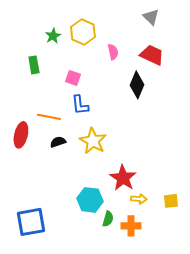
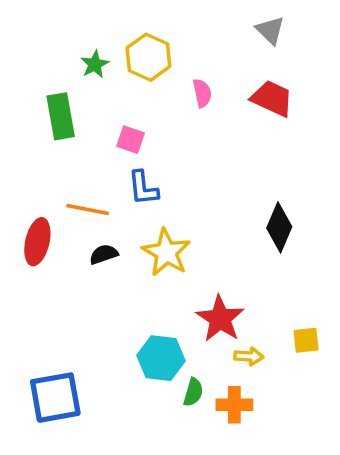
green rectangle: (34, 65) -> (61, 116), size x1.4
black diamond: (137, 85) -> (279, 227), moved
yellow square: (171, 201) -> (306, 340), moved

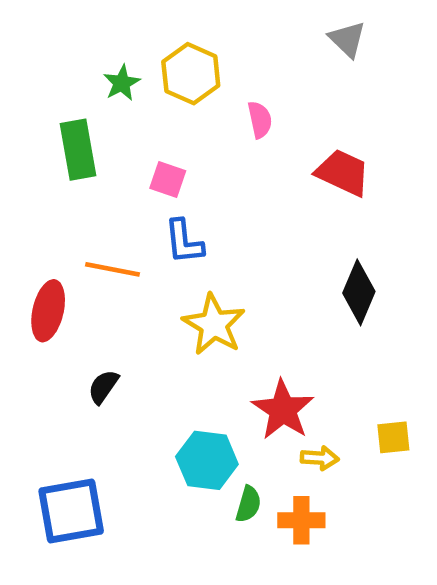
red trapezoid: (272, 98) -> (343, 173), moved
black semicircle: (104, 254) -> (103, 387), moved, turned -36

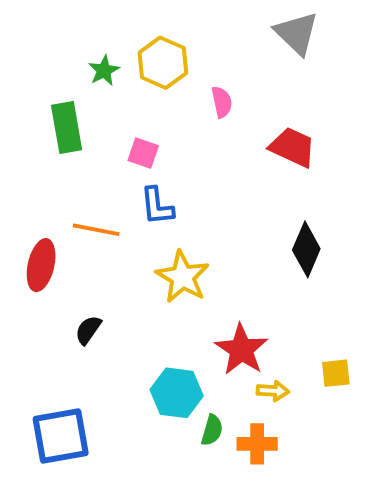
gray triangle: (347, 39) -> (296, 33), size x1.4

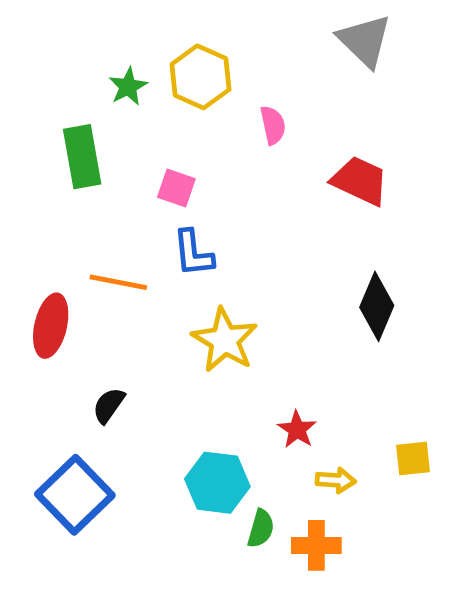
red star: (241, 350) -> (297, 430), size x0.6
blue square: (61, 436) -> (75, 495), moved, turned -34

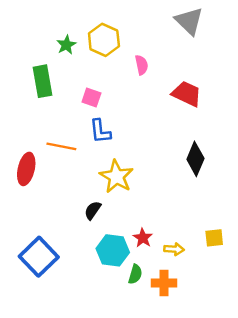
black semicircle: (109, 405) -> (93, 210), moved
red star: (297, 430) -> (143, 238), moved

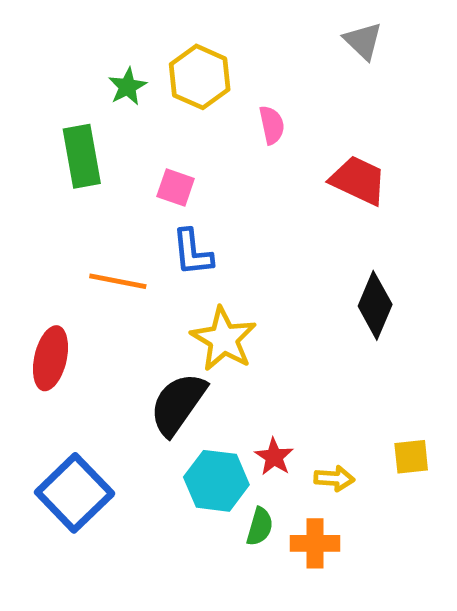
gray triangle: (189, 21) -> (363, 41), size x0.7
red ellipse: (26, 169) -> (50, 358), moved
black semicircle: (93, 210) -> (178, 404), size x1.8

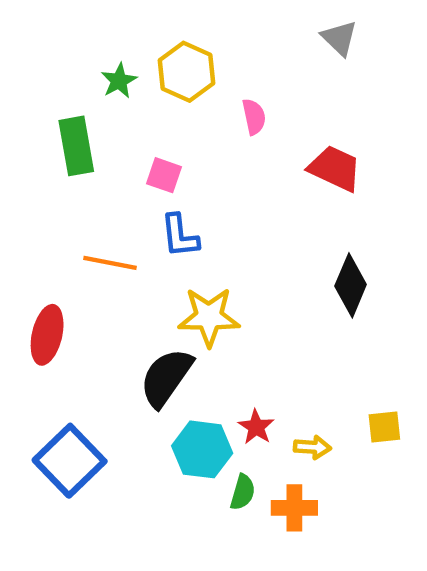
yellow star: (224, 339) -> (209, 317), turned -30

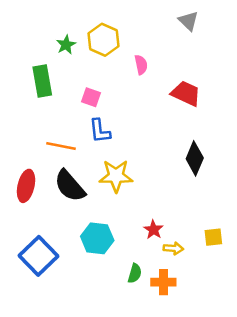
black semicircle: (166, 378) -> (70, 186), moved, turned -76
red star: (256, 427) -> (153, 230), moved
cyan hexagon: (202, 449) -> (97, 238), moved

